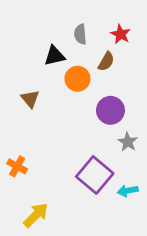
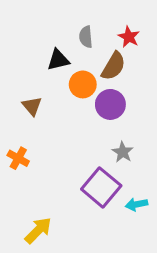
brown semicircle: (106, 62) -> (113, 66), size x1.4
purple circle: (110, 110) -> (110, 104), moved
gray star: (128, 142) -> (123, 152), moved
orange cross: (17, 166) -> (18, 158), moved

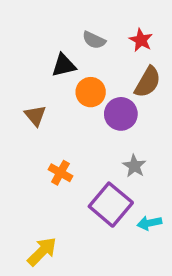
gray semicircle: (86, 37) -> (94, 40), turned -60
brown semicircle: (113, 66) -> (148, 82), moved
orange cross: (18, 158) -> (60, 173), moved

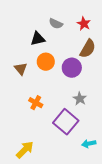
orange circle: (91, 92) -> (46, 62), moved
cyan arrow: (149, 223) -> (89, 144), moved

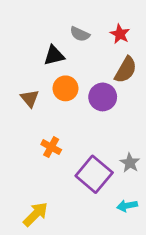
gray star: (80, 99) -> (130, 163), moved

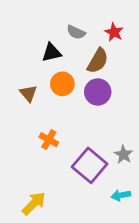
brown semicircle: (126, 70) -> (98, 61), moved

